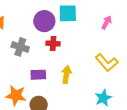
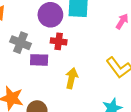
purple rectangle: (38, 75) -> (39, 60), moved

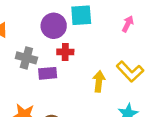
yellow arrow: (72, 78) -> (99, 81), moved

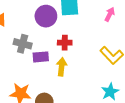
red cross: (65, 52) -> (65, 43), moved
yellow arrow: (99, 81) -> (62, 67), moved

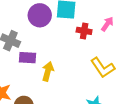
red cross: (65, 43) -> (84, 31), moved

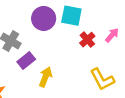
red cross: (84, 31) -> (87, 40), turned 32
purple rectangle: (27, 58) -> (26, 60), turned -49

